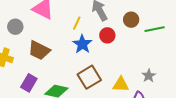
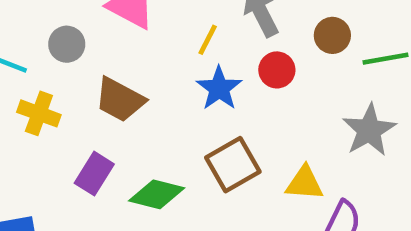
gray star: (149, 76) -> (369, 130), moved, size x1.6

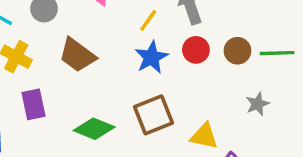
brown circle: (332, 35) -> (237, 51), moved
gray star: (369, 130) -> (257, 104), size x0.6
purple rectangle: (94, 174) -> (34, 104), moved, turned -52

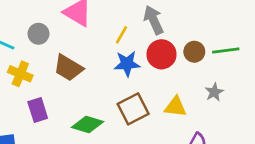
red circle: (196, 50) -> (162, 54), size x1.4
blue star: (151, 57) -> (127, 64), turned 30
yellow triangle: (204, 136) -> (175, 107), moved

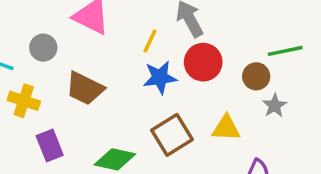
brown circle: (194, 52) -> (256, 76), moved

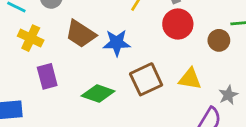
blue star: (160, 77) -> (117, 43), moved
gray star: (275, 106) -> (228, 95), moved

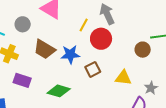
red circle: (178, 24) -> (101, 39), moved
purple rectangle: (47, 76) -> (22, 80), turned -54
brown square: (146, 79) -> (93, 69), moved, size x0.7

